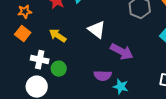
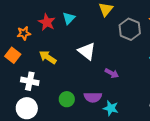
orange star: (25, 12) -> (24, 33), moved
purple arrow: (122, 52) -> (112, 73), size x0.6
green circle: (59, 69) -> (67, 99), moved

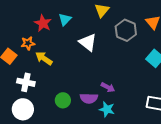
orange star: (24, 33) -> (28, 43), moved
white triangle: (87, 51) -> (88, 42), moved
purple arrow: (112, 73) -> (108, 87), moved

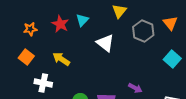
orange star: (28, 43) -> (30, 29), moved
purple arrow: (108, 87) -> (135, 88), moved

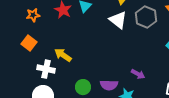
white triangle: (105, 43) -> (118, 20), moved
yellow arrow: (61, 59) -> (63, 55), moved

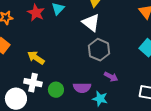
gray hexagon: (146, 17) -> (99, 50), moved
white cross: (46, 69) -> (33, 83), moved

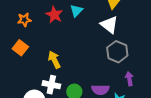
yellow arrow: (36, 58) -> (54, 60), turned 30
purple arrow: (111, 77) -> (129, 79), turned -128

